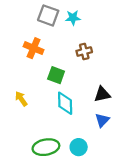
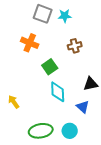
green square: (56, 75) -> (50, 67), turned 35
yellow arrow: (21, 99) -> (14, 102), moved
blue triangle: (102, 120) -> (83, 107), moved, turned -32

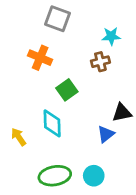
cyan star: (65, 16) -> (111, 36), moved
cyan diamond: (58, 92) -> (52, 123), moved
blue triangle: (83, 107) -> (106, 134), moved, turned 40

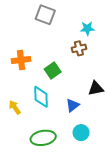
orange cross: (40, 58) -> (21, 60), moved, turned -30
blue triangle: (106, 134) -> (73, 105), moved
cyan circle: (94, 176) -> (81, 133), moved

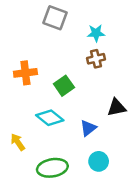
cyan star: (87, 28) -> (96, 33), moved
cyan diamond: (41, 97) -> (50, 118), turned -50
yellow arrow: (15, 107) -> (18, 142), moved

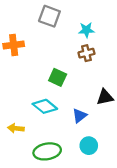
orange cross: (25, 73) -> (14, 45), moved
green square: (64, 86) -> (58, 77), turned -30
yellow arrow: (18, 142) -> (16, 128), turned -49

